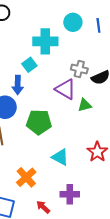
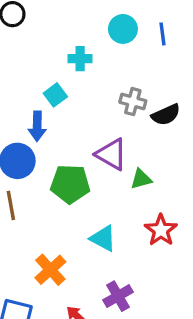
cyan cross: (45, 41) -> (80, 59), size x0.6
purple triangle: (65, 89) -> (111, 154), moved
green triangle: (85, 105) -> (141, 179), moved
purple cross: (70, 194) -> (118, 296), turned -30

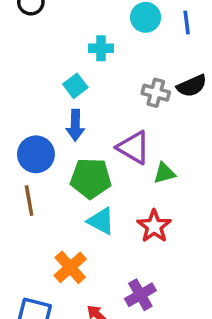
black semicircle: (166, 115) -> (192, 86), moved
blue arrow: (37, 126) -> (75, 125), moved
red star: (161, 230) -> (154, 226), moved
cyan triangle: (103, 238) -> (101, 221), moved

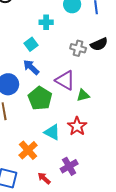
blue arrow: (75, 125) -> (31, 67), turned 132
green pentagon: (91, 178) -> (40, 98), turned 30
cyan triangle: (101, 221) -> (52, 132), moved

